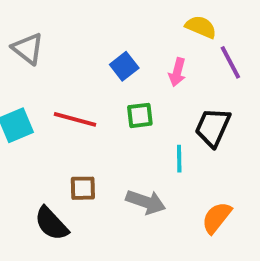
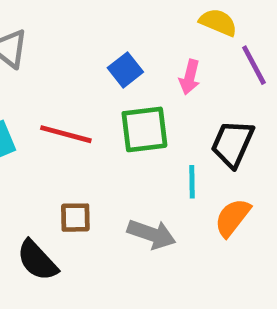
green square: (140, 115) -> (144, 129), size x1.5
orange semicircle: (217, 218) -> (232, 218), moved

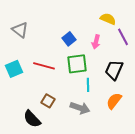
cyan line: (192, 182) -> (88, 85), moved
brown square: (75, 218) -> (48, 101), turned 32

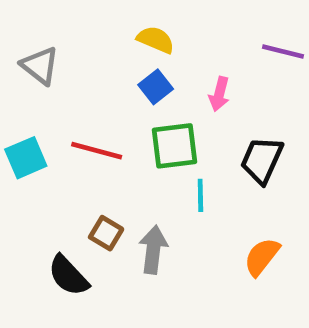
yellow semicircle: (108, 19) -> (156, 40), moved
purple line: (123, 37) -> (283, 52), moved, turned -48
orange semicircle: (114, 101) -> (262, 257), moved
gray arrow: (80, 108) -> (153, 250), moved, turned -102

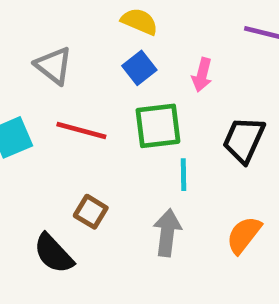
gray triangle: (40, 66) -> (54, 66), moved
gray arrow: (153, 250) -> (167, 233), moved

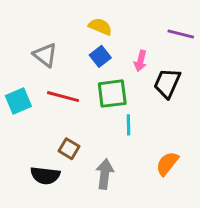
black trapezoid: (244, 140) -> (167, 83), moved
gray arrow: (167, 233) -> (105, 174), moved
black semicircle: (54, 253) -> (45, 175), turned -40

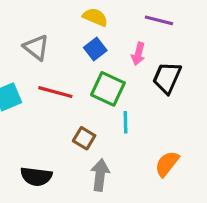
purple line: (181, 34) -> (159, 20), moved
green square: (112, 94) -> (108, 89), turned 32
brown square: (69, 149) -> (84, 138), moved

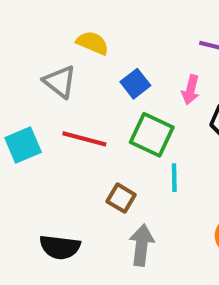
yellow semicircle: (95, 17) -> (93, 43), moved

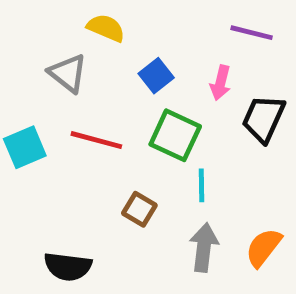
gray arrow: (142, 245) -> (204, 247), moved

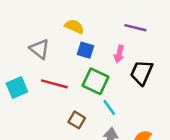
yellow semicircle: (106, 28) -> (74, 26), moved
blue square: (156, 76) -> (85, 50), turned -35
cyan line: (201, 185) -> (109, 107), turned -35

